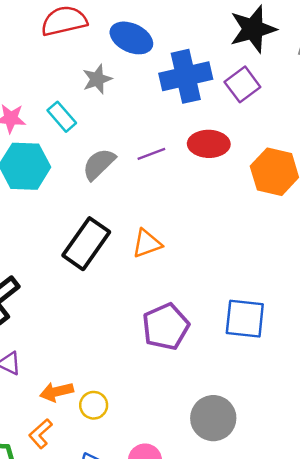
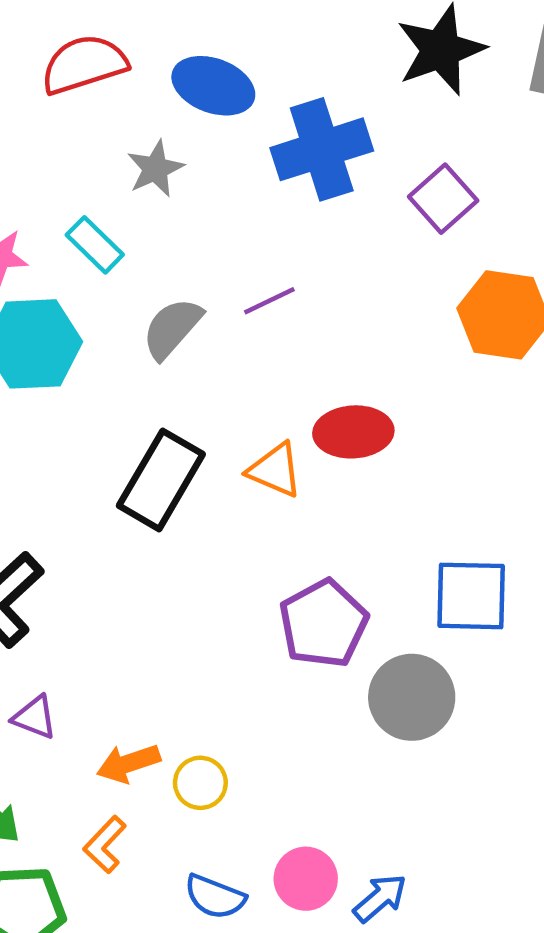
purple square: (242, 84) -> (443, 199), moved
red ellipse: (209, 144) -> (353, 432), moved
orange triangle: (147, 243) -> (275, 470), turned 48
gray circle: (213, 418) -> (412, 697), moved

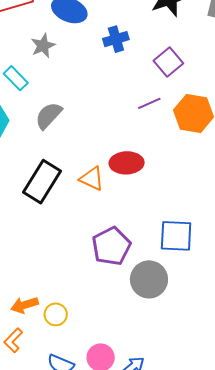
blue cross: (322, 149) -> (116, 39), size x0.6
purple line: (269, 301) -> (149, 103), moved

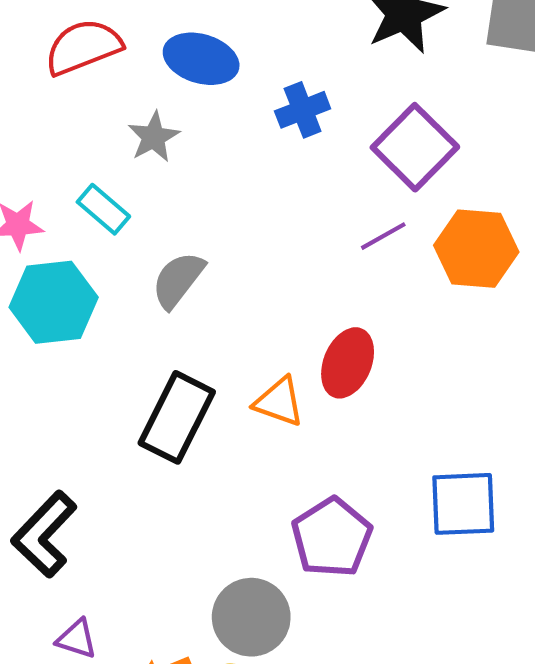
purple square: (168, 62) -> (415, 147), size x1.4
red ellipse: (127, 163) -> (348, 363), turned -60
gray circle: (149, 279) -> (251, 617), moved

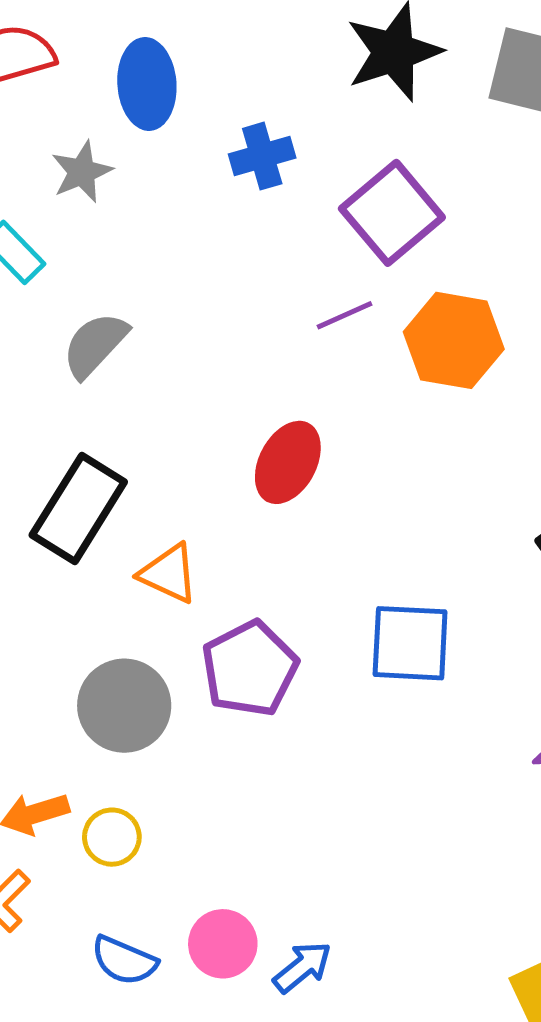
blue ellipse: (201, 59) -> (147, 84), turned 64
orange triangle: (279, 402) -> (169, 574), moved
gray circle: (251, 617) -> (124, 706), moved

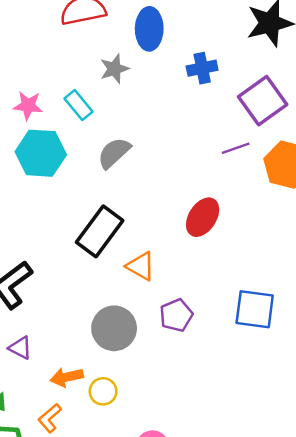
purple pentagon: (250, 669) -> (176, 315), size x0.7

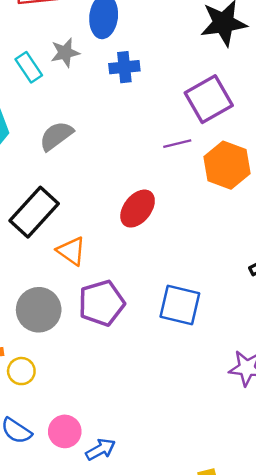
blue cross: (202, 68) -> (124, 67), moved
cyan rectangle: (78, 105) -> (29, 67), moved
purple pentagon: (176, 315) -> (101, 303), size x1.4

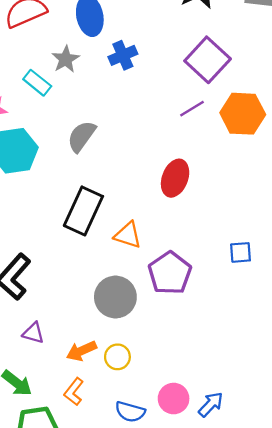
blue square: (180, 305) -> (240, 252), size x0.6

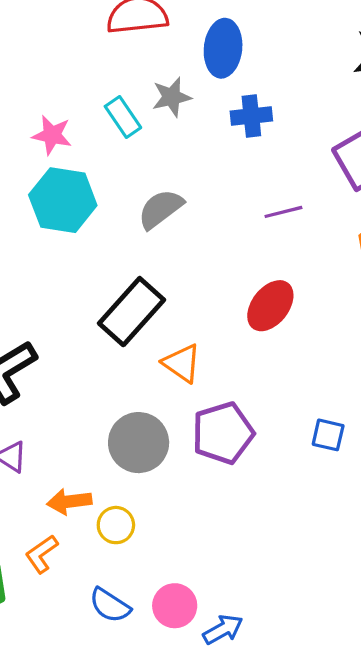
purple line: (192, 109) -> (283, 212), moved

